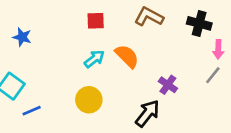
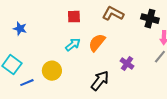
orange semicircle: (127, 56) -> (97, 43), turned -96
yellow circle: (89, 100) -> (52, 71), moved
black arrow: (147, 113) -> (100, 81), moved

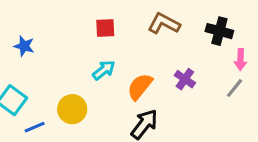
orange semicircle: (97, 43) -> (140, 87), moved
purple cross: (127, 64) -> (185, 79), moved

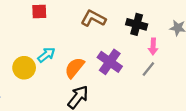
red square: (105, 28) -> (39, 11), moved
purple cross: (185, 79) -> (110, 62), size x1.5
yellow circle: (72, 109) -> (24, 68), moved

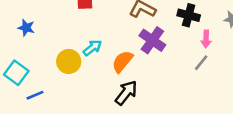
purple cross: (110, 62) -> (152, 40), moved

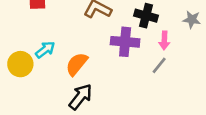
purple cross: (152, 40) -> (125, 42), moved, turned -30

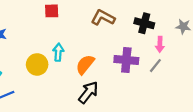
purple cross: (125, 42) -> (126, 60), moved
cyan arrow: (45, 50) -> (58, 52), turned -48

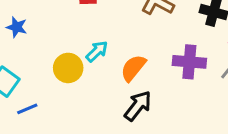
cyan arrow: (58, 52) -> (97, 51), turned 42

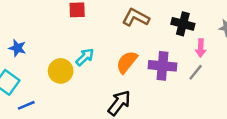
blue star: (17, 27) -> (17, 48), moved
orange semicircle: (133, 68) -> (127, 62), moved

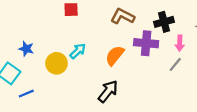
black cross: (183, 24) -> (164, 22), turned -30
blue star: (17, 48) -> (26, 49), moved
purple cross: (162, 66) -> (146, 43), moved

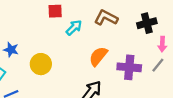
purple cross: (146, 43) -> (129, 67), moved
cyan arrow: (78, 51) -> (74, 28), moved

